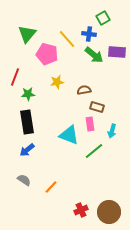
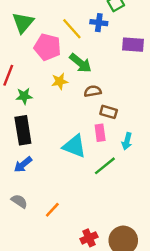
green arrow: (94, 55) -> (80, 63), moved

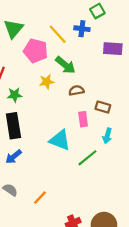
brown rectangle: (109, 112) -> (103, 107), moved
pink rectangle: (100, 133) -> (83, 119), moved

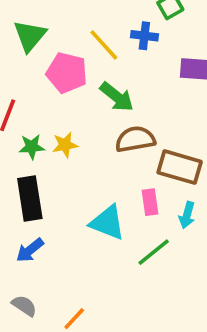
yellow star: (47, 82) -> (65, 145), moved
brown semicircle: (76, 90) -> (135, 139), size x1.5
brown rectangle: (103, 107) -> (180, 167), size x1.6
pink rectangle: (83, 119) -> (150, 202), moved

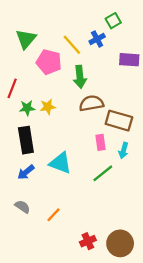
blue cross: (144, 36) -> (97, 39), turned -35
green arrow: (117, 97) -> (80, 77), turned 45
cyan triangle: (107, 223) -> (60, 163), moved

